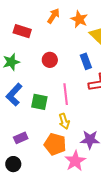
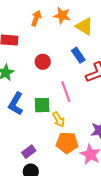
yellow arrow: (64, 121) -> (59, 119), moved
purple rectangle: (21, 138) -> (29, 152), moved

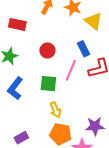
pink line: (66, 92) -> (71, 70), moved, turned 35
green square: (42, 105) -> (48, 84), moved

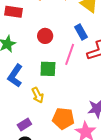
yellow arrow: (55, 110) -> (38, 95), moved

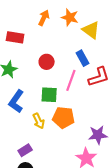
orange pentagon: (63, 118) -> (63, 118), moved

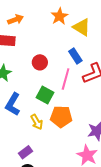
orange star: (70, 17) -> (59, 16), turned 30
orange arrow: (44, 18) -> (16, 20), moved, turned 49
green square: (49, 95) -> (45, 95), turned 30

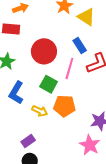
red circle: (40, 62) -> (44, 51), size x1.6
yellow arrow: (37, 122) -> (40, 111), turned -35

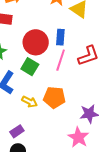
blue rectangle: (80, 46) -> (60, 37), moved, turned 35
green square: (49, 84) -> (30, 67), moved

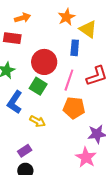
blue rectangle: (60, 37) -> (75, 48), moved
orange pentagon: (54, 97) -> (74, 108), moved

